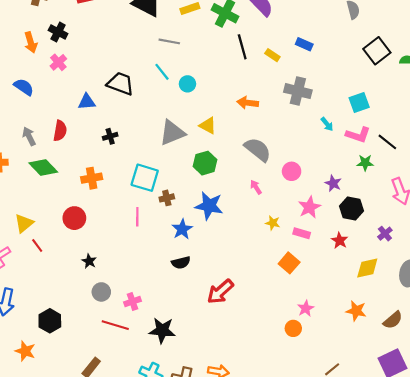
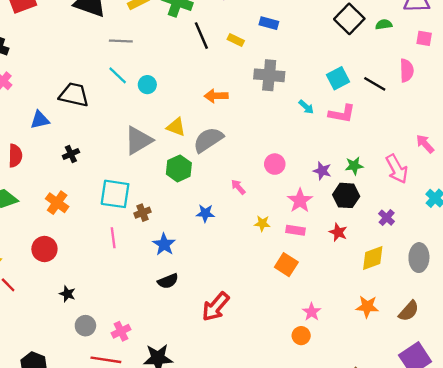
black line: (387, 142) -> (375, 84), moved
gray semicircle: (258, 150) -> (208, 140), moved, turned -64
green star: (365, 163) -> (354, 166), moved
orange cross: (92, 178) -> (57, 203), turned -36
blue star: (209, 206) -> (205, 213), moved, size x0.6

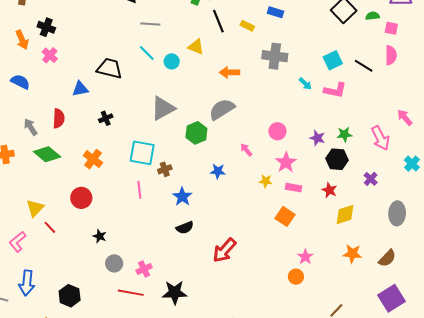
pink square: (424, 38) -> (391, 28), moved
yellow triangle: (176, 127) -> (196, 47), moved
pink star: (300, 201) -> (286, 162), moved
yellow diamond: (373, 258) -> (345, 214), moved

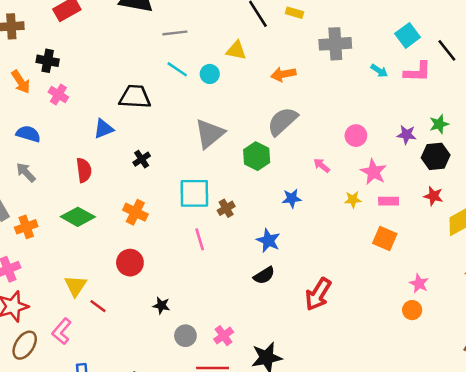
black line: (364, 66) -> (447, 50), moved, turned 30
gray arrow: (31, 127) -> (26, 172), moved
blue star: (182, 197) -> (268, 240), moved

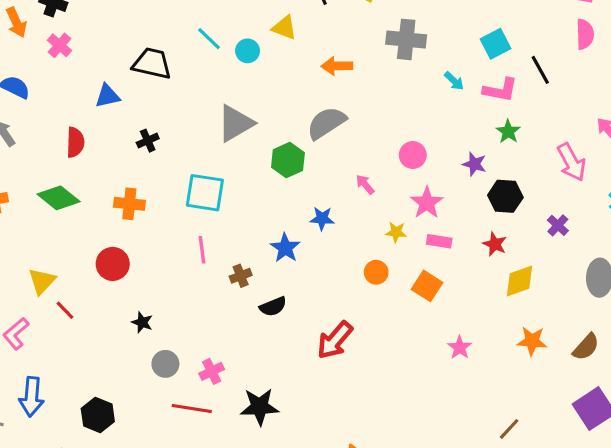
green star: (439, 124) -> (508, 132), moved, turned -30
brown cross: (226, 208) -> (241, 276), moved
orange cross: (135, 212) -> (129, 204), turned -30
blue star: (268, 240) -> (285, 248), moved
orange circle: (412, 310) -> (376, 272), moved

